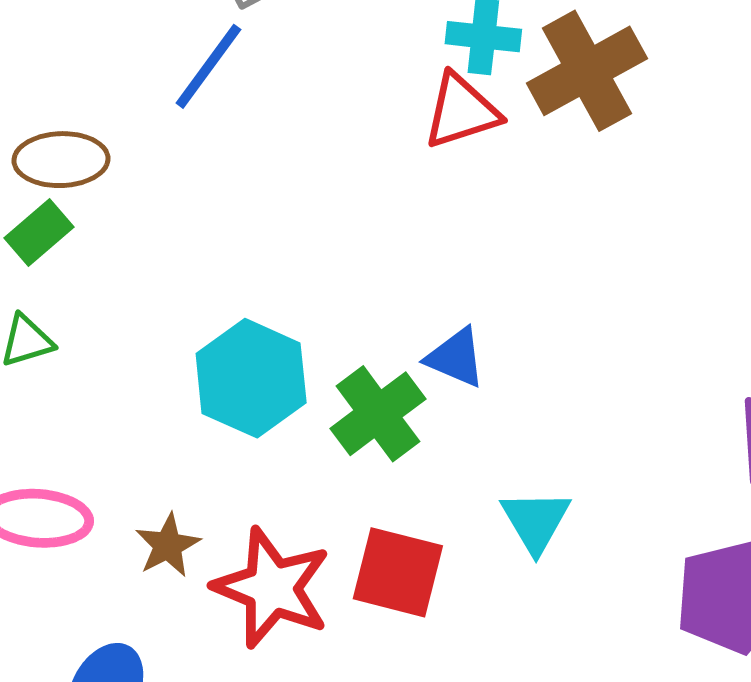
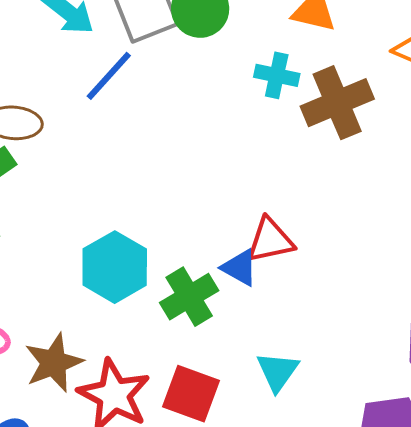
red triangle: (462, 111) -> (270, 240), moved
brown star: (168, 545) -> (54, 363), size x1.5

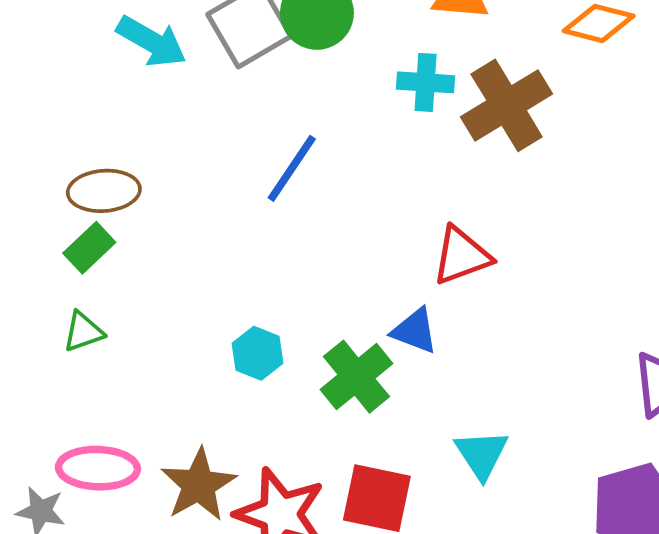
blue line: (109, 76) -> (292, 168), moved
red triangle: (270, 240) -> (462, 256), moved
cyan hexagon: (115, 267) -> (258, 353), size x0.6

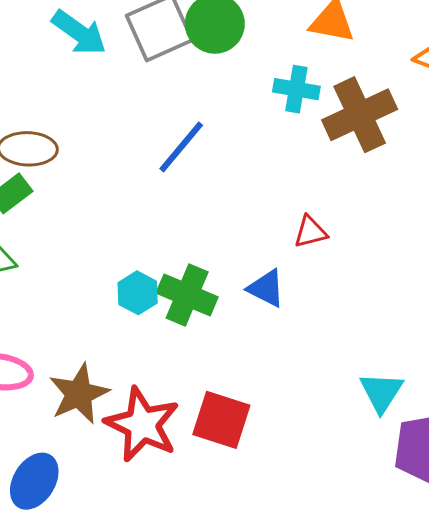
red triangle: (462, 256) -> (310, 232), size x0.7
green cross: (356, 377) -> (187, 295), moved, turned -34
cyan triangle: (481, 454) -> (381, 392), moved

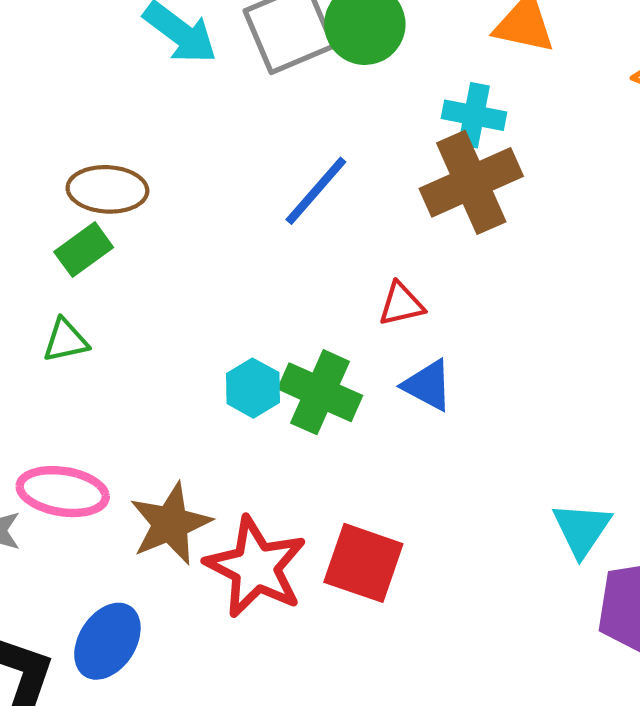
brown cross: (360, 115) -> (471, 182), moved
red triangle: (310, 232) -> (401, 304), moved

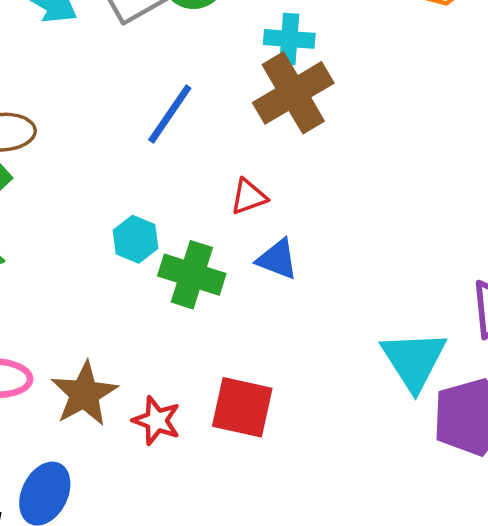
cyan hexagon: (253, 388) -> (136, 239), moved
cyan triangle: (582, 529) -> (414, 360), size x1.4
red star: (256, 567) -> (157, 421), size x0.6

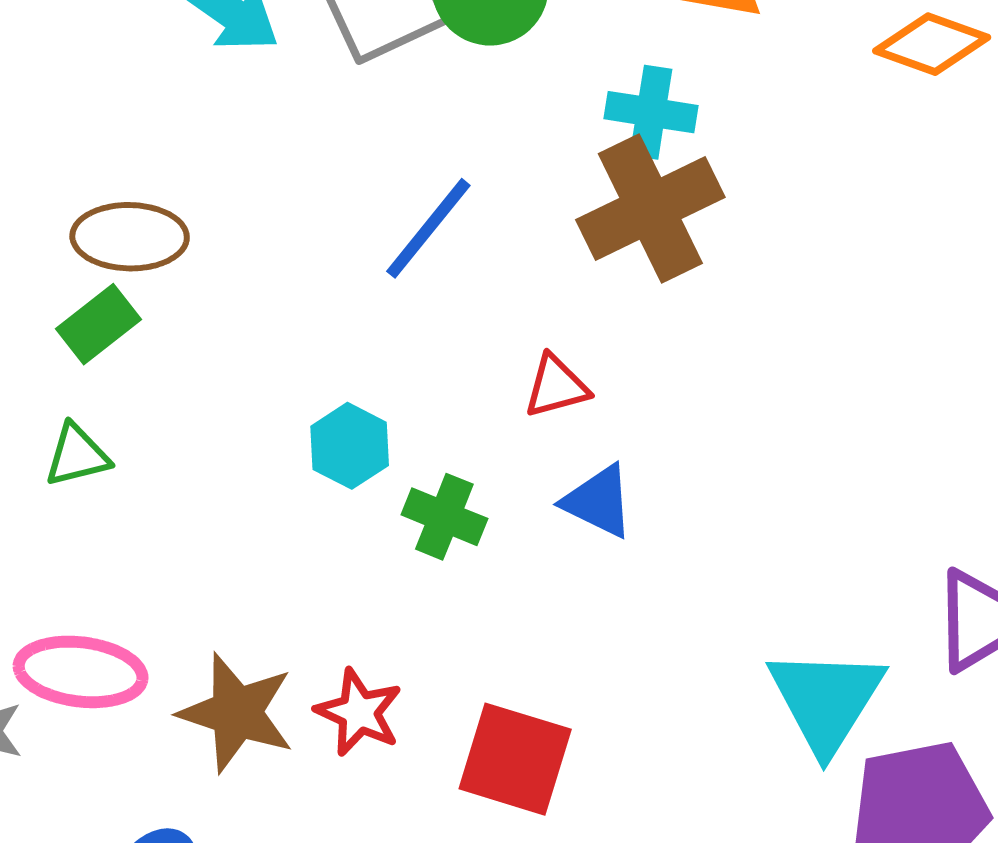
green cross: (192, 275) -> (444, 517), size x0.7
brown star: (84, 394) -> (237, 713), turned -30
red star: (157, 421) -> (359, 712), moved

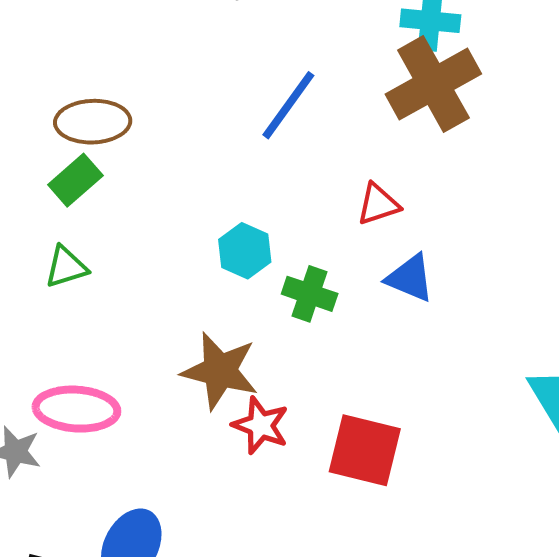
brown star: (237, 713) -> (220, 371), moved

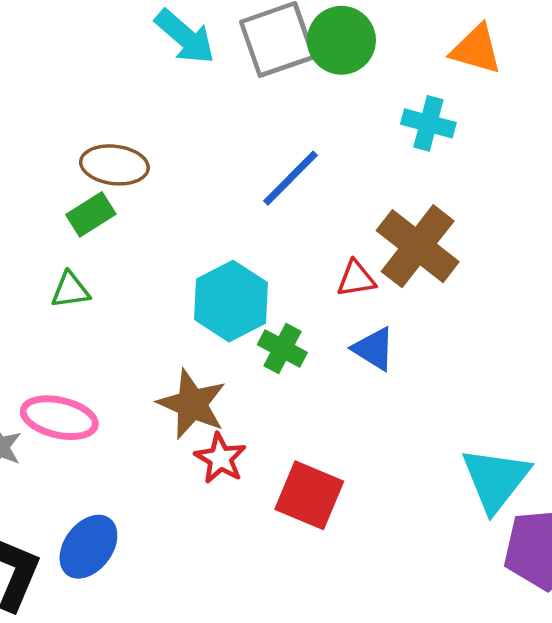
brown cross: (433, 84) -> (418, 246), moved, turned -32
cyan hexagon: (245, 251) -> (231, 301), size x1.6

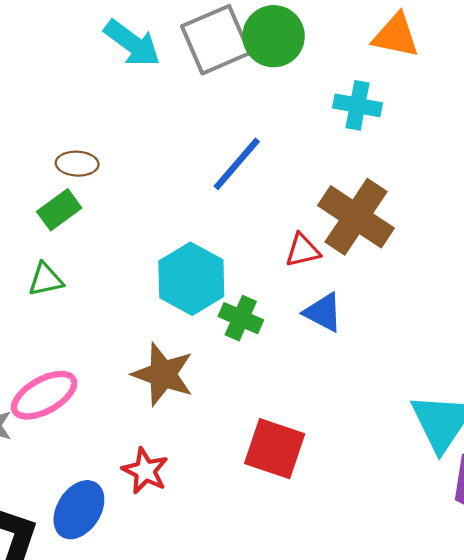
brown ellipse: (114, 165) -> (77, 164), size x0.7
pink ellipse: (59, 418) -> (44, 395), turned -38
red star: (220, 458) -> (145, 471), moved

